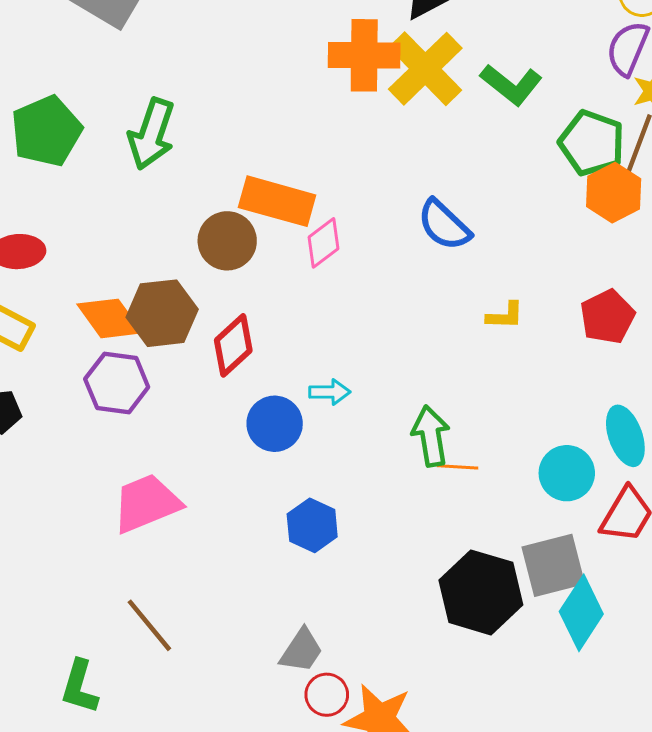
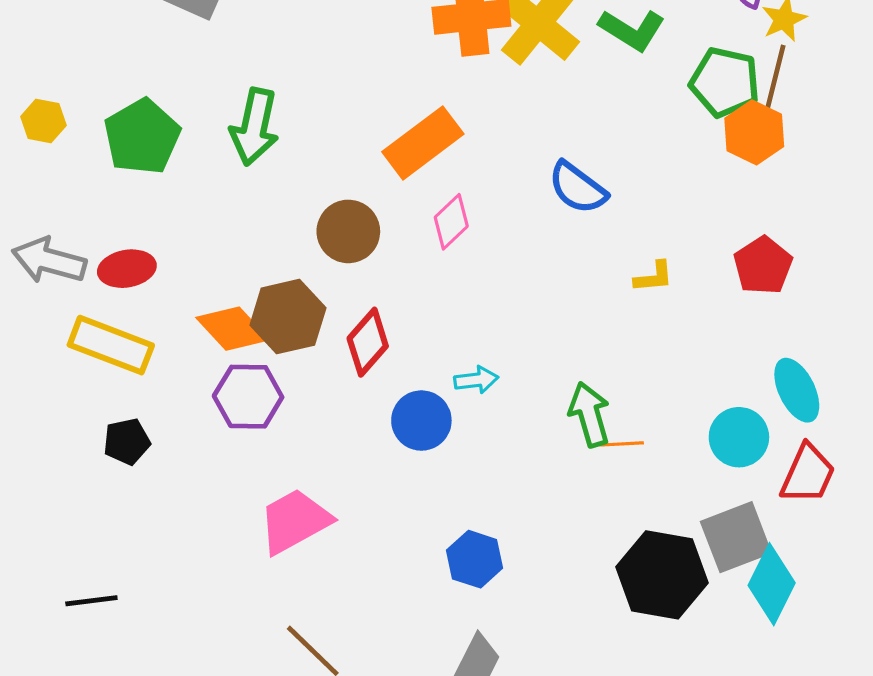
orange rectangle: (277, 201) -> (423, 143), moved, turned -46
blue hexagon: (312, 525) -> (475, 559), moved

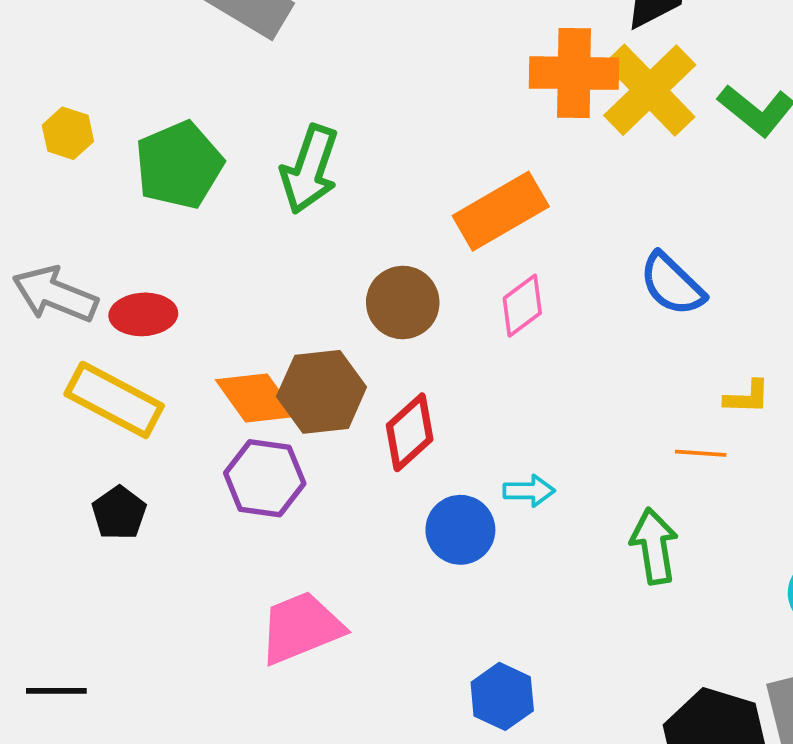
black pentagon: (127, 442) -> (119, 513), turned -30
orange line: (622, 444) -> (701, 453), moved

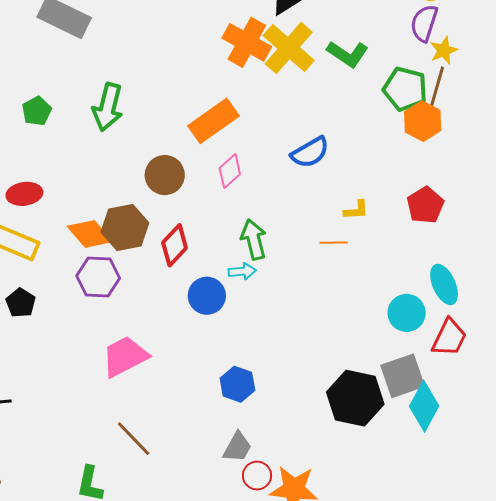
orange cross: (574, 73) -> (247, 42), turned 33
green pentagon: (179, 165) -> (37, 111), size x0.6
blue semicircle: (672, 284) -> (310, 152), turned -69
green arrow: (654, 546) -> (254, 239), moved

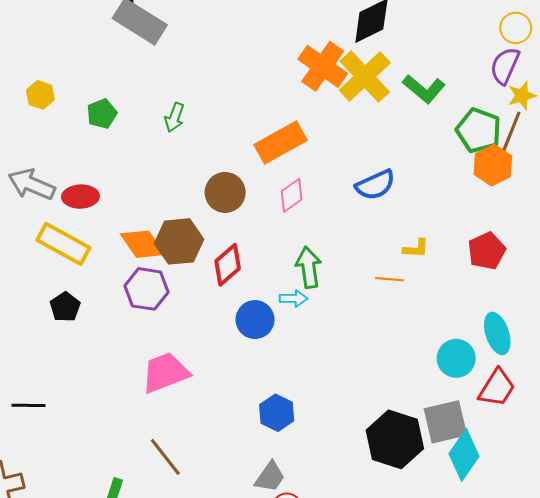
green arrow: (108, 107) -> (174, 117), size x0.6

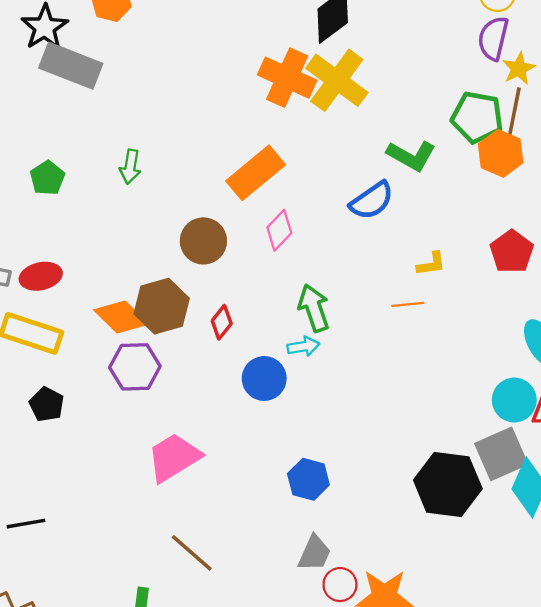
green L-shape: (424, 89) -> (411, 156), moved
red diamond: (228, 265) -> (222, 322), size x0.7
cyan circle: (456, 358) -> (514, 400), moved

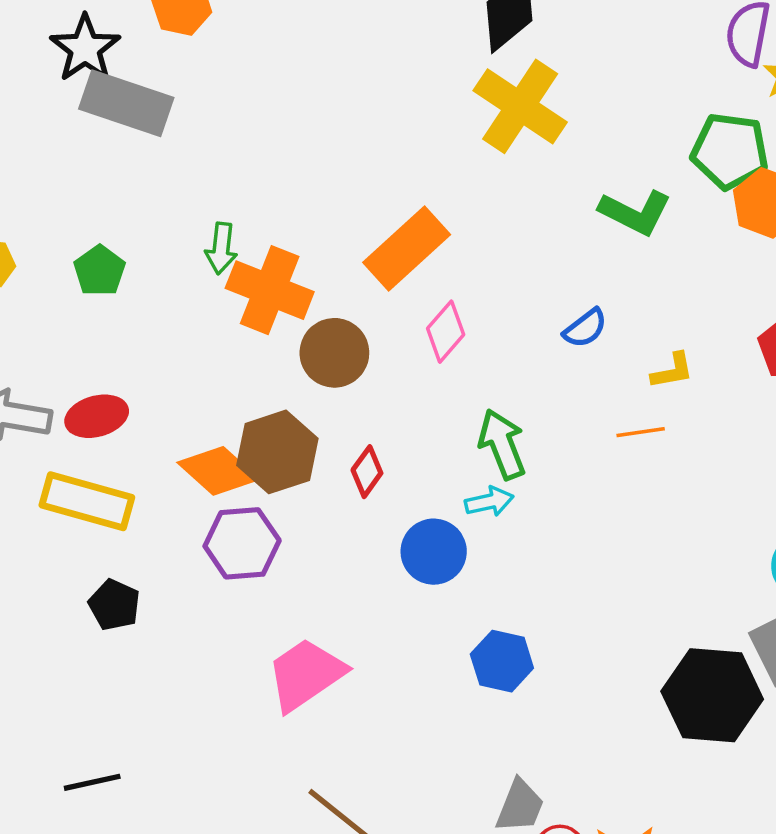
orange cross: (287, 78) -> (270, 290), moved
blue semicircle: (372, 201) -> (585, 328), moved, size x0.7
blue hexagon: (308, 479) -> (502, 661), moved

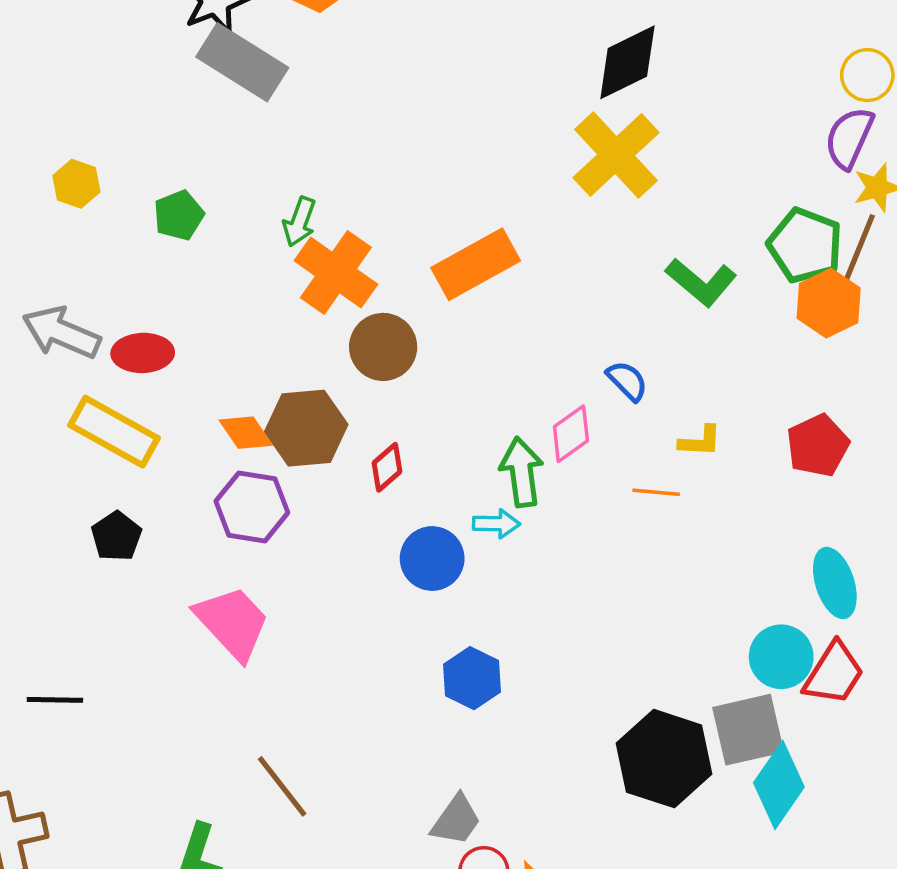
blue semicircle: (585, 328) -> (627, 381), turned -111
pink diamond: (446, 332) -> (571, 434), moved
orange diamond: (218, 471) -> (246, 433), size x0.7
pink trapezoid: (306, 674) -> (232, 623), moved, turned 68

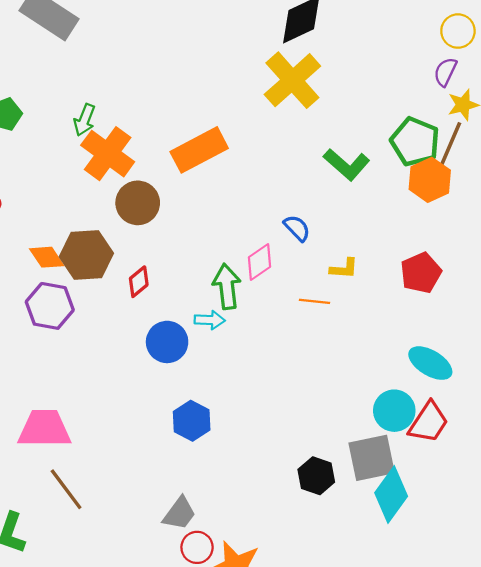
purple semicircle: (849, 138) -> (445, 72), size x0.7
cyan ellipse: (835, 583) -> (430, 363), turned -42
pink trapezoid: (232, 623) -> (44, 429), moved, turned -48
black hexagon: (664, 759) -> (316, 476), size x0.6

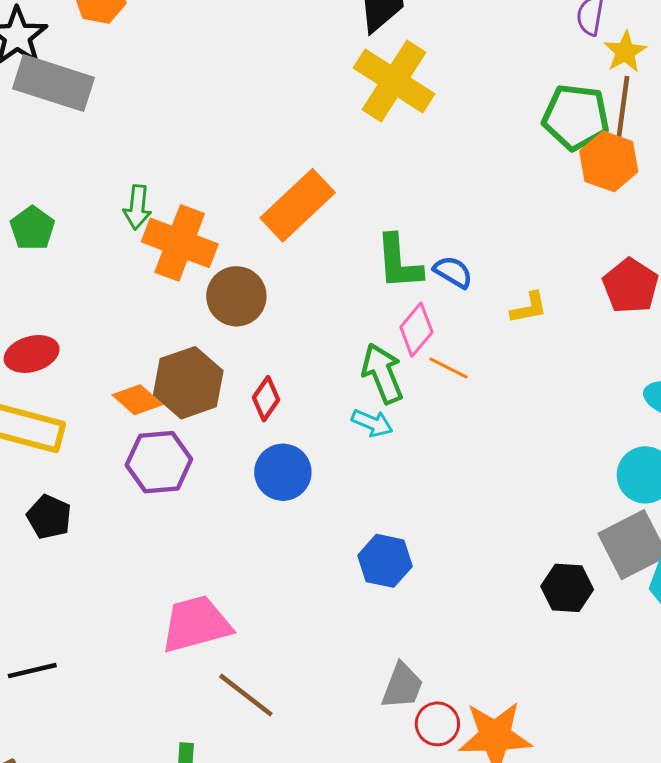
green L-shape: (347, 164) -> (399, 262), moved, turned 60
orange line: (315, 301) -> (448, 368), moved, turned 36
cyan arrow: (210, 320) -> (372, 423), turned 36
blue circle: (167, 342) -> (283, 472), moved

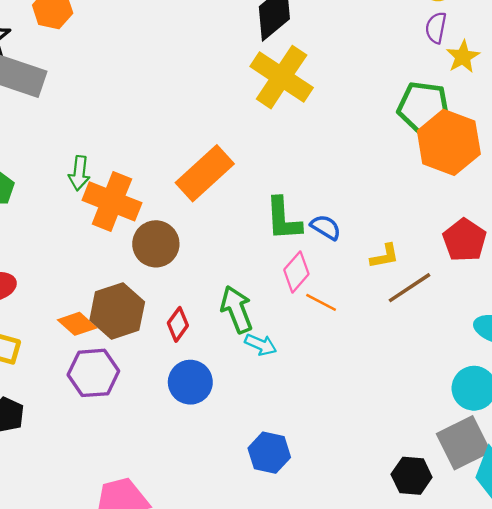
brown line: (623, 107) -> (409, 288), moved, turned 48
orange hexagon: (609, 161) -> (449, 142), size x1.4
green arrow: (383, 373) -> (237, 309), moved

